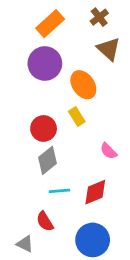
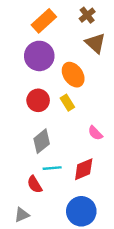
red circle: (44, 129) -> (38, 100), moved
red semicircle: (45, 221) -> (35, 184), moved
gray triangle: (25, 244) -> (22, 215), turned -49

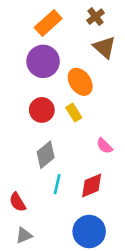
cyan line: (52, 168) -> (57, 184), turned -72
red semicircle: (35, 184) -> (17, 202), moved

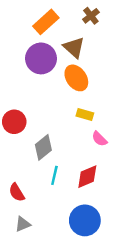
brown triangle: (104, 47) -> (74, 47), moved
red circle: (42, 110) -> (14, 122), moved
yellow rectangle: (74, 113) -> (85, 114), moved, turned -42

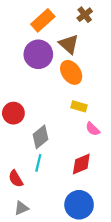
cyan line: (54, 175) -> (38, 163), moved

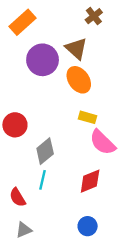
orange rectangle: (43, 20) -> (22, 22), moved
pink semicircle: (93, 129) -> (103, 142), size x1.6
blue circle: (79, 205) -> (88, 226), size x0.6

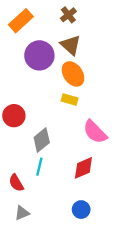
brown cross: (94, 16) -> (68, 15), moved
yellow rectangle: (88, 117) -> (70, 99), moved

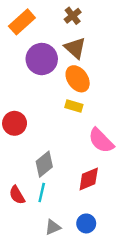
gray diamond: (42, 140) -> (44, 164), moved
cyan line: (39, 167) -> (42, 193), moved
gray triangle: (22, 213) -> (53, 227), moved

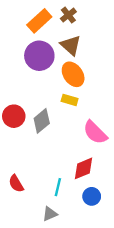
orange rectangle: (22, 22) -> (39, 21), moved
gray diamond: (44, 164) -> (42, 121), moved
cyan line: (42, 193) -> (58, 187), moved
blue circle: (86, 223) -> (92, 196), moved

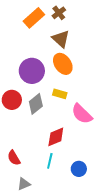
purple circle: (39, 56) -> (32, 71), moved
yellow rectangle: (70, 100) -> (60, 94), moved
red diamond: (84, 168) -> (56, 137), moved
gray triangle: (50, 214) -> (24, 184), moved

